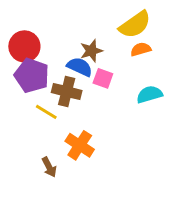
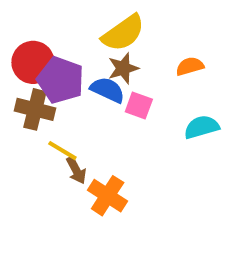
yellow semicircle: (135, 25) -> (123, 33), moved
purple pentagon: (32, 75) -> (60, 80), moved
brown cross: (67, 91) -> (35, 109), moved
brown arrow: (49, 167) -> (76, 170), moved

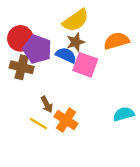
orange semicircle: (190, 66) -> (116, 41), size x1.5
pink square: (139, 106) -> (85, 65), size x1.5
cyan semicircle: (202, 127) -> (124, 114), moved
yellow line: (62, 151) -> (38, 124), moved

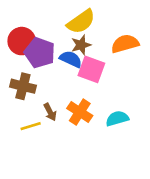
brown cross: (22, 67) -> (23, 86), moved
cyan semicircle: (124, 114) -> (117, 118), moved
orange cross: (66, 120) -> (80, 112), moved
yellow line: (38, 124) -> (31, 126), moved, turned -48

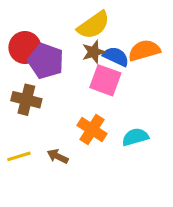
blue semicircle: (71, 59) -> (116, 56), moved
brown arrow: (50, 112) -> (58, 156), moved, turned 144
yellow line: (31, 126) -> (19, 156), moved

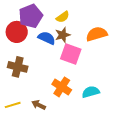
yellow semicircle: (93, 25) -> (63, 17), size x0.6
blue semicircle: (116, 56) -> (47, 38), moved
purple pentagon: (46, 61) -> (31, 16), moved, turned 30

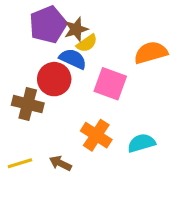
yellow semicircle: (63, 17) -> (87, 43), moved
red circle: (17, 32) -> (54, 79), moved
brown star: (63, 35) -> (76, 29), moved

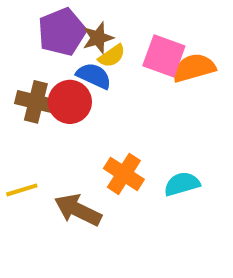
pink square: (110, 84) -> (164, 56), moved
brown cross: (28, 104) -> (36, 102), moved
yellow line: (20, 163) -> (22, 190), moved
brown arrow: (60, 163) -> (78, 210), size x1.6

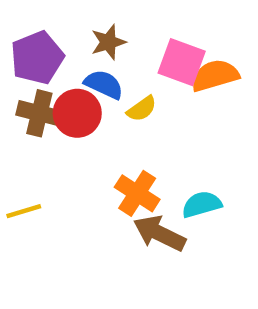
purple pentagon: (62, 32) -> (37, 58), moved
yellow semicircle: (112, 56) -> (142, 109), moved
brown arrow: (78, 210) -> (159, 233), moved

